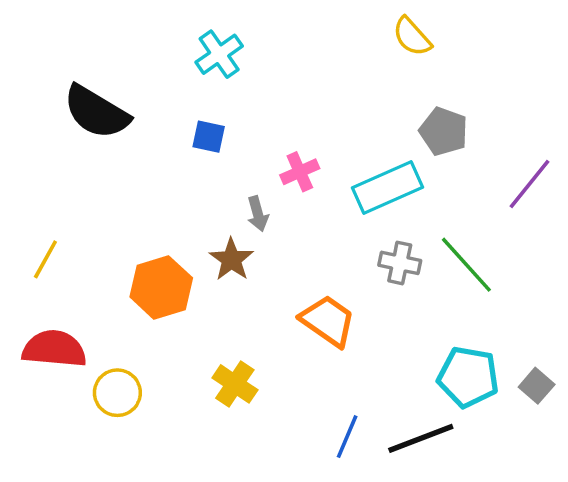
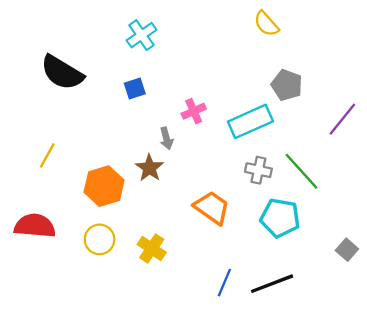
blue square: (209, 137) -> (135, 88), turned -30
yellow line: (45, 259) -> (47, 155), moved
cyan pentagon: (468, 377) -> (280, 218), moved
yellow circle: (117, 393) -> (100, 239), moved

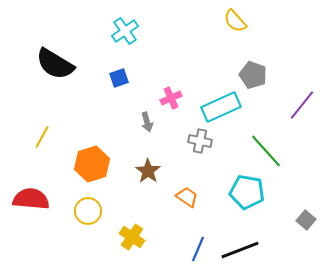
brown star: (149, 168) -> (148, 171), moved
gray cross: (258, 170) -> (200, 141), moved
orange trapezoid: (212, 208) -> (187, 197), moved, size x0.7
yellow cross: (152, 248) -> (132, 237), moved

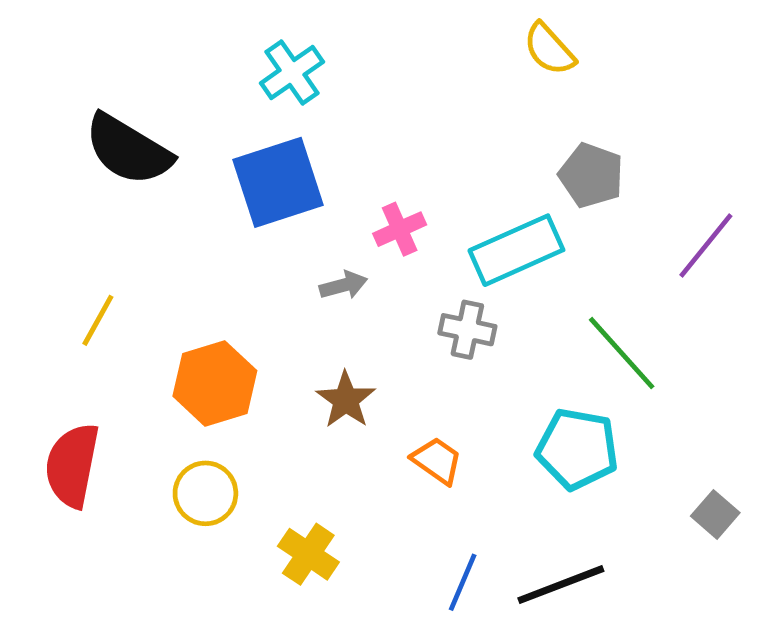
blue square: (119, 78) -> (278, 182), size x2.0
gray arrow: (147, 122) -> (343, 285), turned -90
red semicircle: (31, 199) -> (72, 465), turned -84

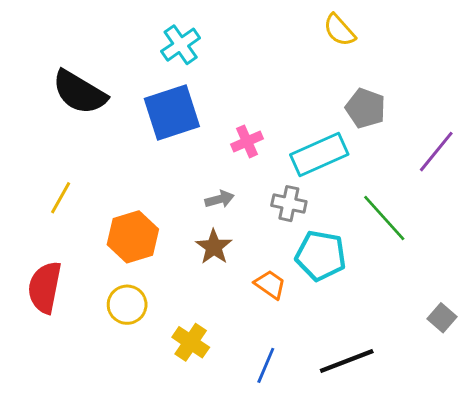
gray arrow: (343, 285) -> (220, 199), moved
cyan pentagon: (577, 449) -> (321, 256), moved
blue line: (463, 582) -> (266, 365), moved

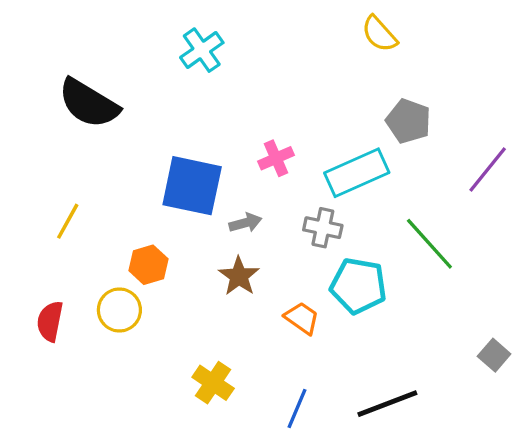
blue square: (172, 113) -> (192, 186), moved, turned 30
orange hexagon: (133, 237) -> (148, 265), size x0.7
red semicircle: (45, 287) -> (50, 321), size x0.7
yellow circle: (127, 305) -> (119, 310), moved

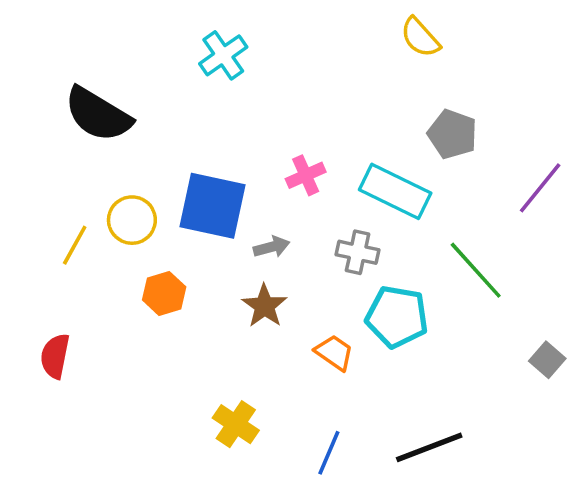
cyan rectangle: (357, 173) -> (395, 191), turned 50
yellow circle: (119, 310) -> (132, 220), moved
gray square: (494, 355) -> (547, 360), moved

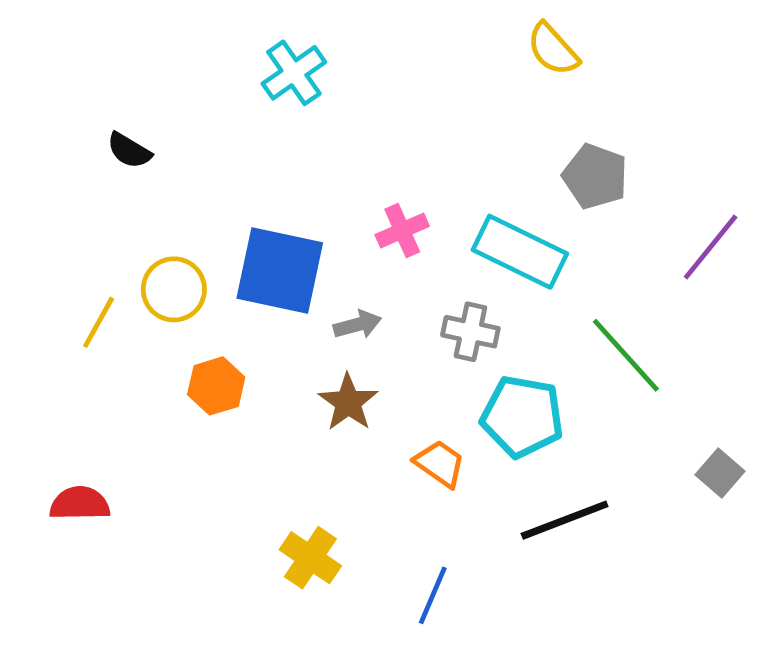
black semicircle: (98, 114) -> (129, 150), size x0.5
red semicircle: (55, 356) -> (80, 504), moved, turned 78
black line: (429, 447) -> (565, 520), moved

